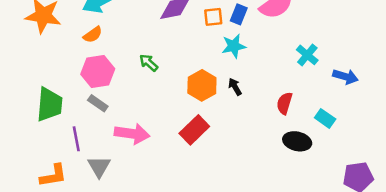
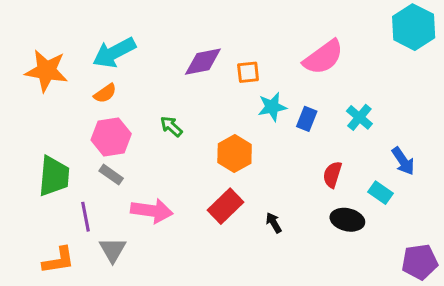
blue rectangle: (239, 14) -> (307, 119), moved
blue arrow: (345, 77) -> (403, 161), moved, turned 40
black arrow: (235, 87) -> (274, 223), moved

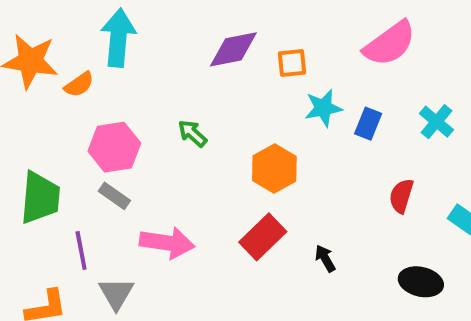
cyan arrow: (114, 53) -> (118, 38), turned 123
orange semicircle: (105, 93) -> (79, 85), moved
black ellipse: (347, 220) -> (421, 282), moved

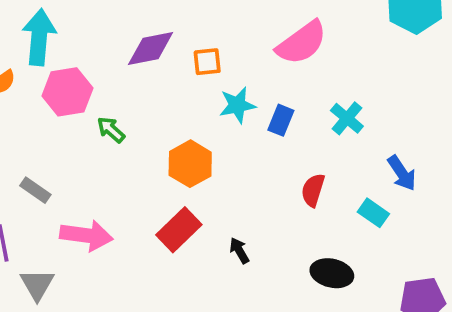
pink hexagon: (114, 147) -> (67, 92), moved

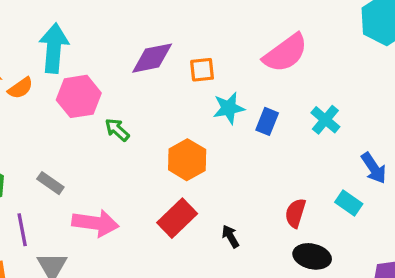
red semicircle: (313, 190) -> (295, 213), moved

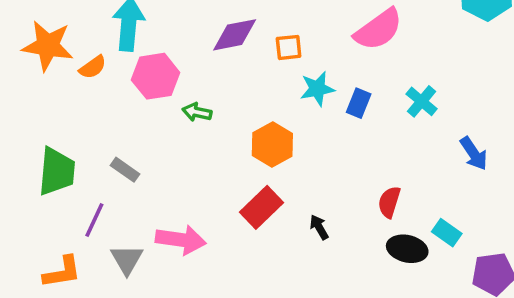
green arrow: (117, 130) -> (197, 112), turned -30
cyan rectangle: (349, 203) -> (447, 233), moved
pink arrow: (95, 223) -> (181, 240), moved
purple line: (22, 230) -> (94, 220), turned 36

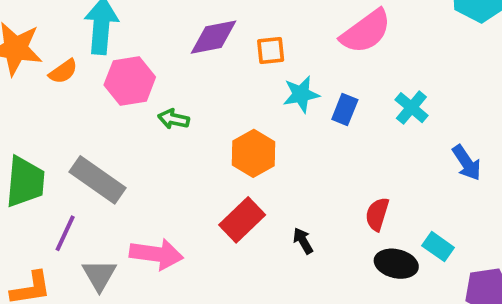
gray rectangle: (125, 170) -> (97, 180), size x1.8

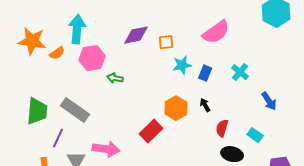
orange hexagon: (253, 153) -> (176, 108), moved
black arrow: (303, 241) -> (205, 105), moved
cyan rectangle: (438, 247) -> (255, 135), moved

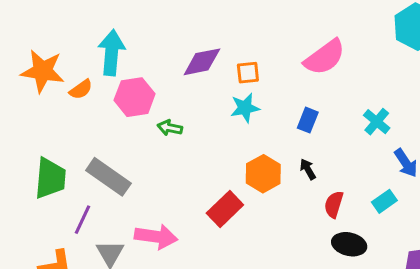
cyan star: (182, 65) -> (245, 108), moved
cyan cross: (240, 72) -> (377, 122), moved
cyan rectangle: (255, 135) -> (384, 201), moved, turned -70

